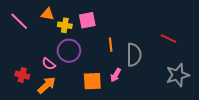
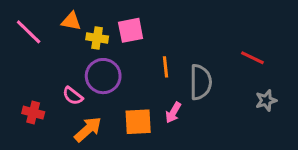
gray star: (178, 75) -> (266, 100), moved, size x0.6
orange arrow: (47, 85) -> (88, 129), moved

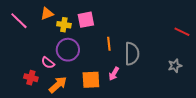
orange triangle: (71, 21) -> (47, 14), turned -32
red line: (252, 58) -> (182, 32), moved
red cross: (33, 113) -> (31, 78), moved

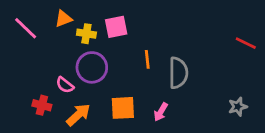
gray star: (175, 66) -> (238, 107), moved
pink arrow: (114, 74) -> (161, 112), moved

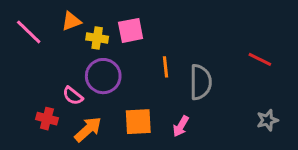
red line: (246, 43) -> (260, 59), moved

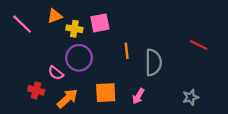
gray star: (267, 120) -> (191, 97), moved

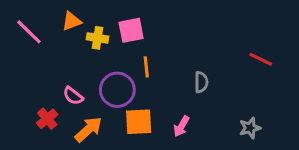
orange line: (127, 51) -> (146, 67), moved
purple circle: (79, 58) -> (117, 90), moved
gray semicircle: (153, 62) -> (201, 82), size x0.6
red cross: (36, 90) -> (47, 119), turned 35

